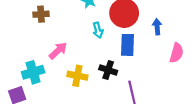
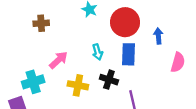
cyan arrow: (98, 30) -> (97, 52), moved

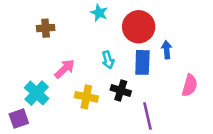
blue arrow: (158, 36) -> (167, 50), moved
pink semicircle: (178, 62) -> (190, 85), moved
cyan cross: (33, 82) -> (37, 93), turned -30

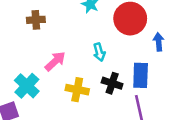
blue rectangle: (142, 62) -> (141, 75), moved

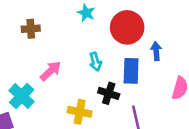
blue rectangle: (141, 75) -> (131, 71), moved
yellow cross: (77, 90) -> (80, 112), moved

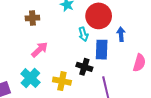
brown cross: (31, 29) -> (32, 18), moved
cyan arrow: (95, 62) -> (83, 34), moved
cyan cross: (22, 96) -> (30, 78), moved

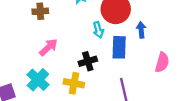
black cross: (84, 67) -> (88, 61), moved, turned -35

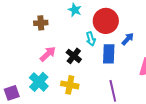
blue arrow: (141, 30) -> (128, 39), turned 48
black cross: (88, 61) -> (74, 56), moved, turned -35

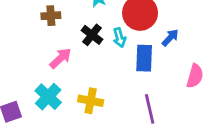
black cross: (74, 56) -> (92, 35), moved

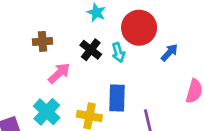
brown cross: (51, 16) -> (43, 41), moved
blue rectangle: (144, 58) -> (117, 98), moved

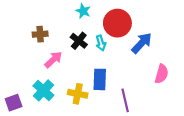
blue arrow: (169, 52) -> (142, 43), size x1.5

